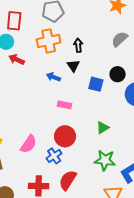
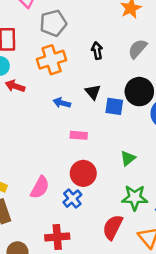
black arrow: (78, 45) -> (97, 51), moved
black triangle: (73, 66) -> (93, 92), moved
black circle: (118, 74) -> (139, 92), size x1.5
red semicircle: (68, 180) -> (113, 227), moved

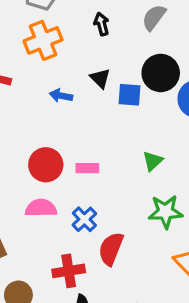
pink rectangle: (79, 135) -> (87, 168), moved
red circle: (83, 173) -> (46, 165), moved
pink semicircle: (40, 187) -> (41, 208), turned -115
red semicircle: (113, 227) -> (111, 249), moved

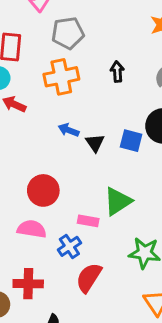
black triangle: (100, 78) -> (95, 143), moved
green triangle: (153, 161) -> (118, 201), moved, size x1.5
pink rectangle: (87, 168) -> (88, 221), moved
red cross: (69, 271) -> (28, 284), moved

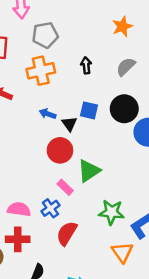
blue square: (131, 141) -> (89, 110), moved
red circle: (43, 190) -> (60, 150), moved
pink rectangle: (88, 221) -> (65, 187), turned 35
pink semicircle: (32, 229) -> (19, 209), moved

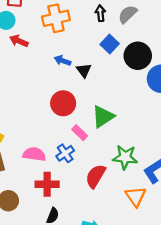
gray semicircle: (126, 67) -> (128, 14), moved
blue square: (89, 110) -> (110, 44), moved, turned 30
red circle: (60, 150) -> (63, 103), moved
red semicircle: (67, 233) -> (96, 176), moved
red cross: (18, 239) -> (47, 184), moved

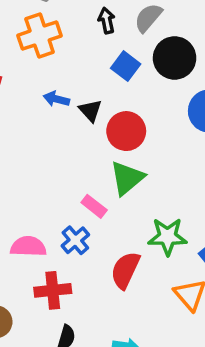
black circle: (138, 56) -> (175, 58), moved
red circle: (63, 103) -> (126, 131), moved

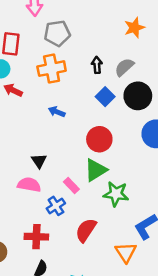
black triangle: (90, 111) -> (39, 161), moved
green star: (168, 237) -> (116, 194), moved
pink semicircle: (28, 247) -> (29, 185), moved

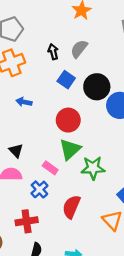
black circle: (138, 96) -> (97, 87), moved

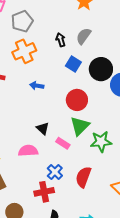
black triangle: (16, 151) -> (43, 129), moved
blue cross: (39, 189) -> (55, 172), moved

